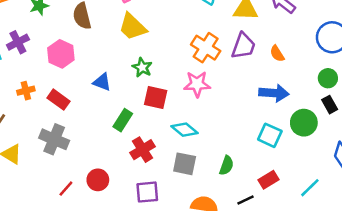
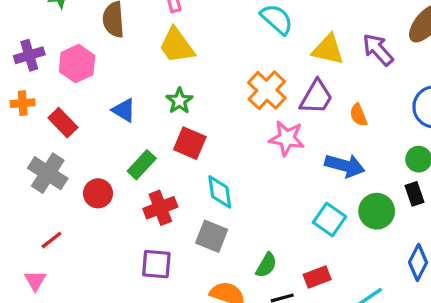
purple cross: (18, 42) -> (29, 55), moved
pink star: (197, 84) -> (287, 138), moved
cyan diamond: (185, 130) -> (220, 192), turned 32
green semicircle: (226, 165) -> (266, 265), moved
red circle: (98, 180) -> (98, 193), moved

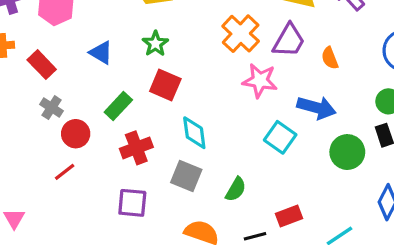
gray cross: (48, 173) -> (52, 108), moved, size x0.6
cyan square: (329, 220) -> (280, 137), moved
red line: (51, 240) -> (65, 172), moved
green semicircle: (266, 265) -> (236, 189), moved

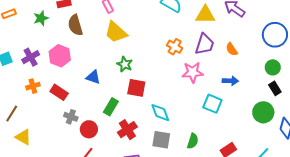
orange cross: (241, 34) -> (175, 47), size x0.7
blue arrow: (316, 107) -> (230, 81), size x0.7
green circle: (347, 152) -> (263, 112), moved

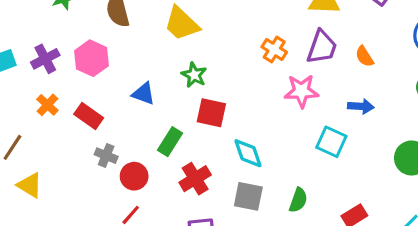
orange cross: (33, 86) -> (47, 105), turned -32

